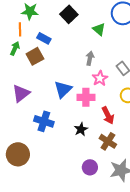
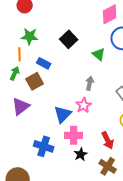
pink star: (100, 78) -> (84, 105), moved
purple triangle: (21, 93) -> (21, 106), moved
pink cross: (86, 97) -> (74, 135), moved

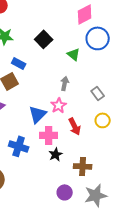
red arrow: (108, 140) -> (75, 126), moved
brown cross: (108, 166) -> (83, 166), turned -30

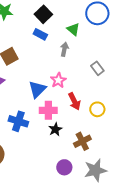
blue rectangle: (19, 63) -> (40, 34), moved
gray arrow: (65, 83) -> (64, 49), moved
yellow circle: (103, 120) -> (97, 109), moved
brown cross: (83, 166) -> (82, 141), turned -30

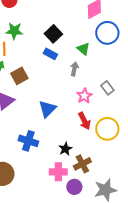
pink star: (58, 80) -> (84, 96), moved
yellow circle: (97, 109) -> (107, 129), size x1.5
pink cross: (48, 110) -> (58, 172), moved
brown cross: (82, 141) -> (82, 164), moved

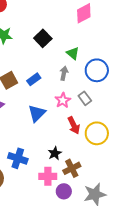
blue circle: (107, 33) -> (97, 70), moved
blue rectangle: (50, 54) -> (34, 79), moved, turned -64
gray rectangle: (107, 88) -> (85, 98), moved
pink star: (84, 96) -> (63, 100), moved
blue cross: (28, 141) -> (18, 158), moved

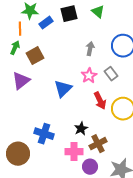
black square: (43, 38) -> (69, 14), turned 30
green triangle: (73, 53) -> (98, 12), moved
blue rectangle: (34, 79) -> (46, 23), moved

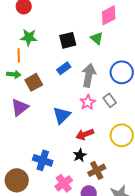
blue rectangle: (46, 23) -> (64, 68), moved
green arrow: (15, 48) -> (14, 74), turned 72
gray arrow: (90, 49) -> (89, 75), size x1.6
red arrow: (100, 101) -> (85, 134), moved, turned 96
pink cross: (74, 152) -> (64, 183), moved, turned -36

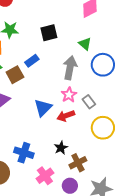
green triangle: (97, 38) -> (85, 44), moved
blue rectangle: (64, 68) -> (32, 61), moved
gray rectangle: (110, 100) -> (89, 102), moved
red arrow: (85, 134) -> (66, 116), moved

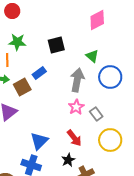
blue triangle: (43, 108) -> (39, 141), moved
red arrow: (66, 116) -> (74, 138), moved, turned -108

